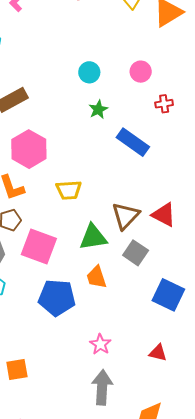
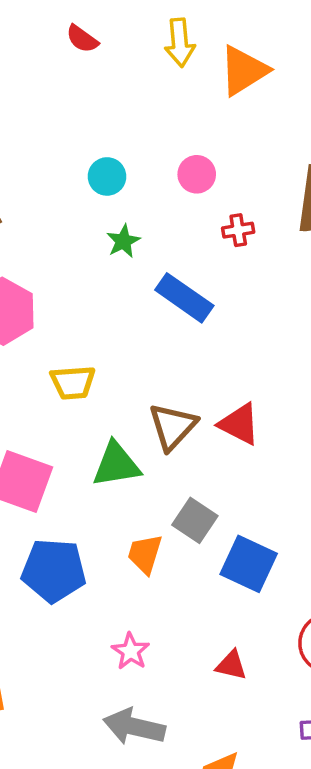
gray square: (136, 253) -> (195, 520), moved
orange trapezoid: (96, 277) -> (145, 554), moved, turned 35
gray arrow: (102, 387) -> (134, 727), turned -80

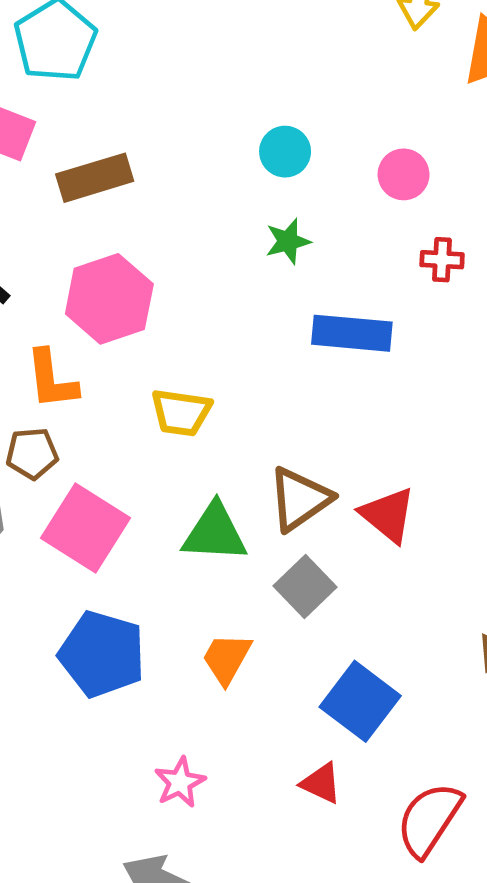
blue rectangle: (184, 298) -> (352, 333), turned -42
gray square: (195, 520) -> (305, 587), moved
red triangle: (231, 665) -> (321, 783), moved

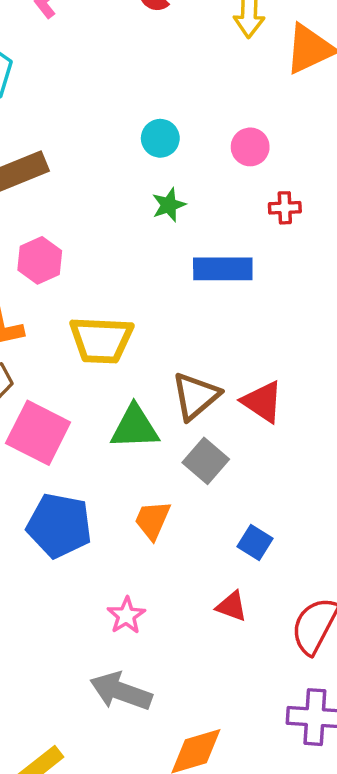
pink hexagon: (109, 299) -> (40, 260), size x0.7
yellow trapezoid: (181, 413) -> (101, 340), size x1.4
blue square: (360, 701) -> (255, 543), size x0.6

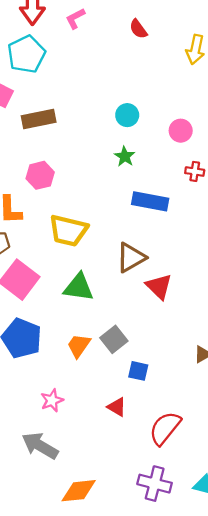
green star: (169, 205) -> (125, 156), turned -30
brown triangle: (196, 396) -> (131, 258), moved
gray square: (206, 461) -> (114, 339), moved
blue square: (255, 543) -> (138, 371), turned -30

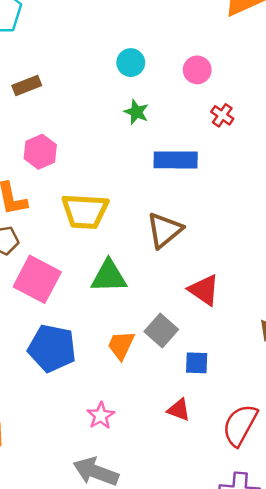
brown rectangle: (39, 119) -> (27, 85), size x0.7
red cross: (195, 171) -> (222, 115), turned 36
red triangle: (159, 286) -> (204, 290), moved

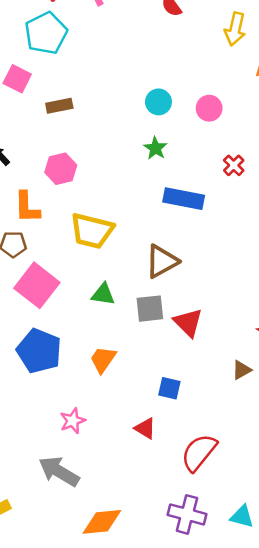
pink circle: (197, 70) -> (209, 108), moved
green triangle: (109, 276) -> (103, 294), size x0.7
gray square: (161, 331) -> (150, 309), moved, turned 32

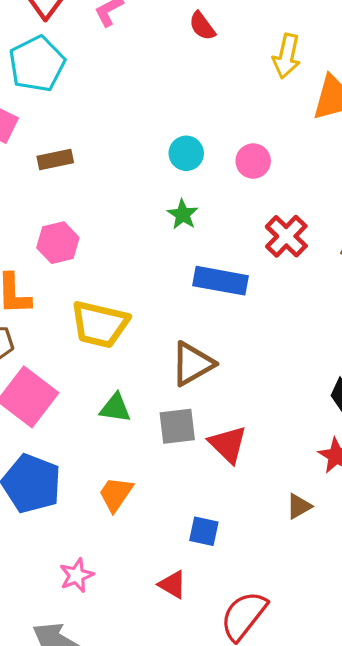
red cross: (234, 165) -> (286, 236), size x1.5

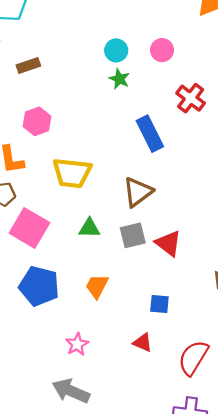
green star: (183, 214) -> (119, 79), moved
blue rectangle: (221, 281) -> (150, 134), turned 60

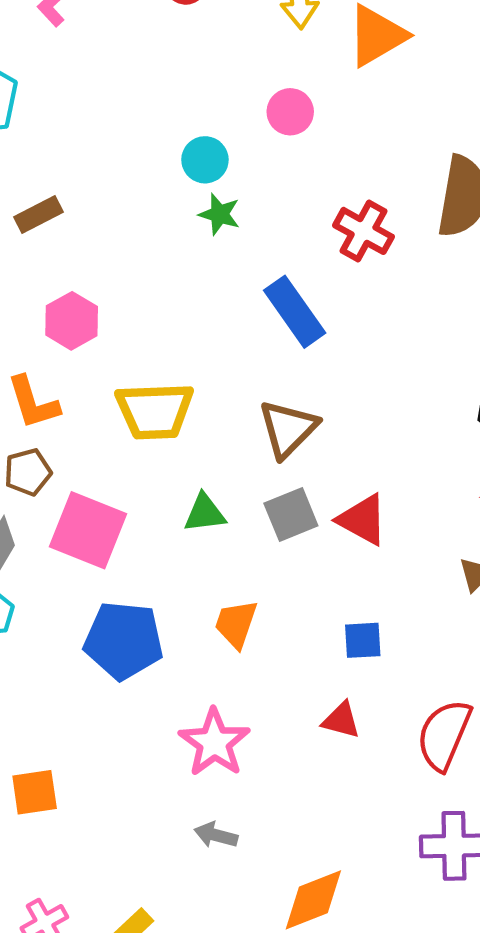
pink circle: (162, 50) -> (290, 112), moved
pink star: (77, 344) -> (214, 743), size x1.5
gray arrow: (71, 391) -> (216, 835), size x0.6

